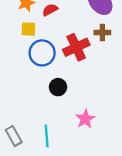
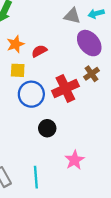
brown cross: (102, 32) -> (92, 74), turned -35

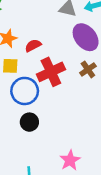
red cross: (65, 88) -> (51, 72), moved
black circle: (47, 128) -> (29, 122), moved

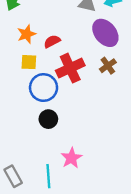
pink star: (70, 160) -> (71, 158), moved

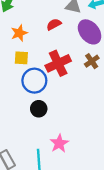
red semicircle: (52, 41) -> (54, 24), moved

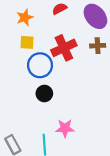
brown cross: (92, 61) -> (98, 46), turned 32
pink star: (59, 143) -> (65, 128), turned 30

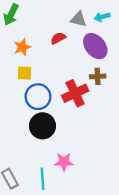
red cross: (64, 48) -> (75, 93), moved
black circle: (44, 93) -> (42, 126), size x1.5

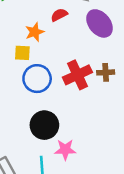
orange star: (22, 47) -> (35, 32), moved
brown cross: (98, 76) -> (106, 72), moved
black circle: (42, 126) -> (44, 125), moved

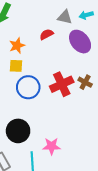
orange star: (35, 32) -> (17, 46), moved
brown cross: (106, 72) -> (85, 82), turned 32
black circle: (44, 125) -> (18, 131), moved

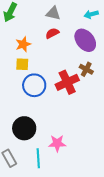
gray triangle: (65, 17) -> (53, 13), moved
brown cross: (85, 82) -> (86, 69), moved

